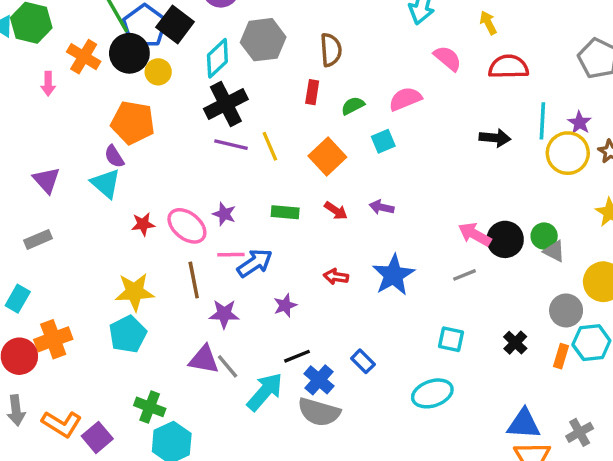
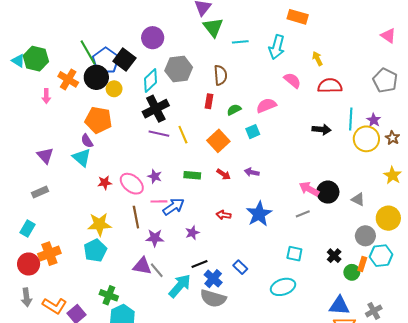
green circle: (544, 236) -> (352, 272), moved

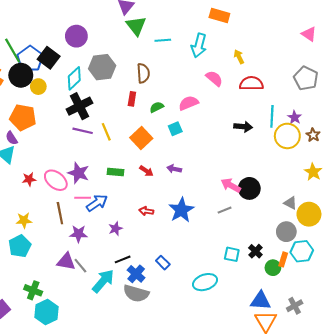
purple star: (155, 176) -> (78, 173), size x1.5
gray triangle: (358, 199) -> (290, 203), moved
yellow star: (99, 224) -> (24, 220), size x0.7
cyan square: (294, 254) -> (232, 254), moved

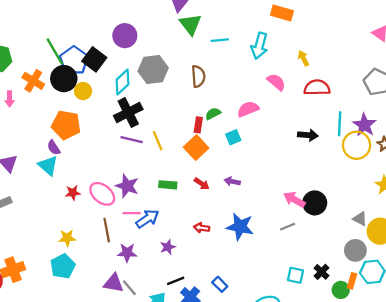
red rectangle: (132, 99) -> (198, 125), moved
purple star: (295, 117) -> (364, 125), size x1.5
blue star: (181, 210) -> (240, 227), turned -30

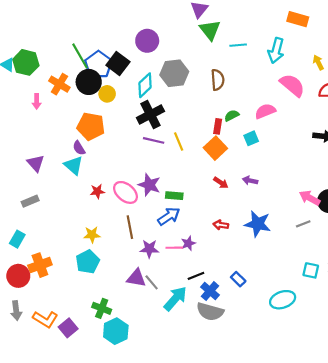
pink semicircle: (276, 82) -> (292, 85), size x1.4
green rectangle: (168, 185) -> (174, 196), moved
pink line: (132, 213) -> (174, 248), moved

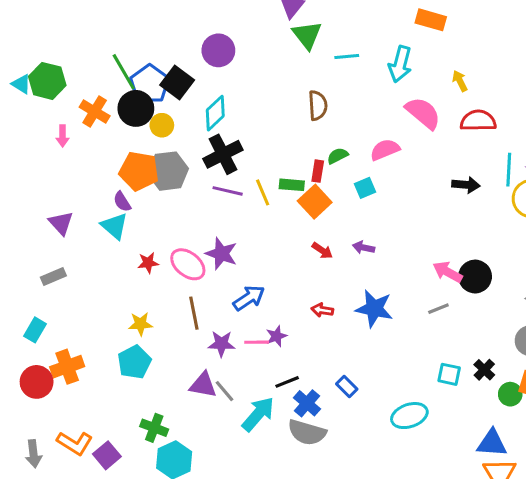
gray hexagon: (174, 73) -> (168, 171), moved
green rectangle: (174, 196) -> (292, 185), moved
gray arrow: (16, 311) -> (33, 454), moved

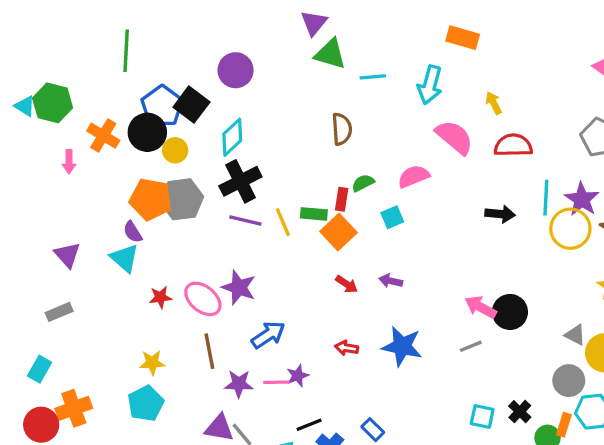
green triangle: (307, 35) -> (330, 54), turned -36
green line: (124, 72) -> (126, 51), moved, turned 33

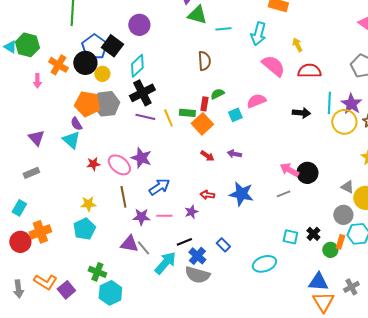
pink semicircle: (414, 176) -> (256, 101), moved
purple star: (298, 376) -> (191, 212), moved

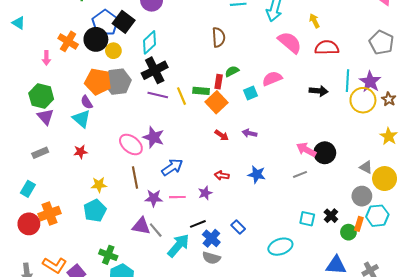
green hexagon: (27, 45) -> (41, 96), moved
red star: (93, 164) -> (80, 152), moved
blue star: (241, 194) -> (257, 174), size x0.7
gray semicircle: (197, 275) -> (211, 258), size x0.7

